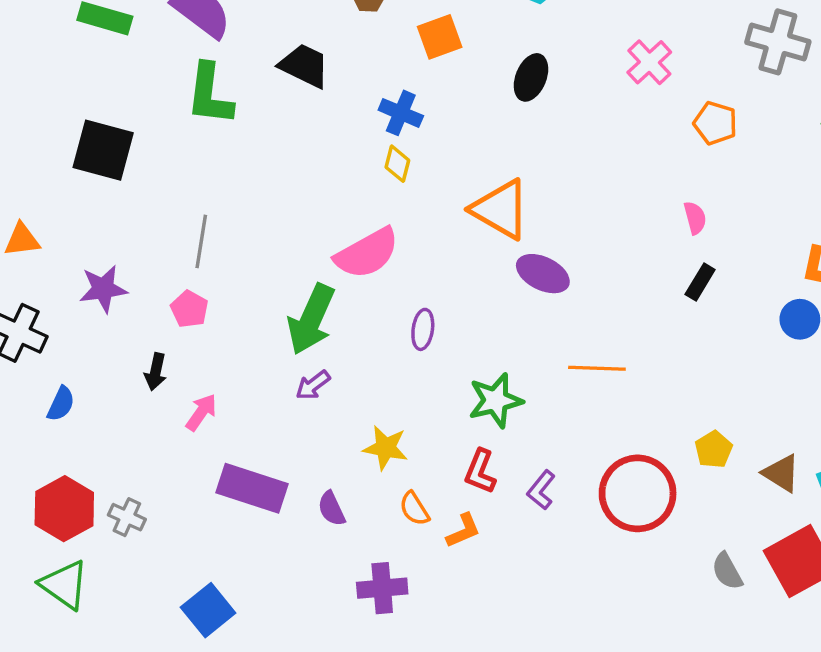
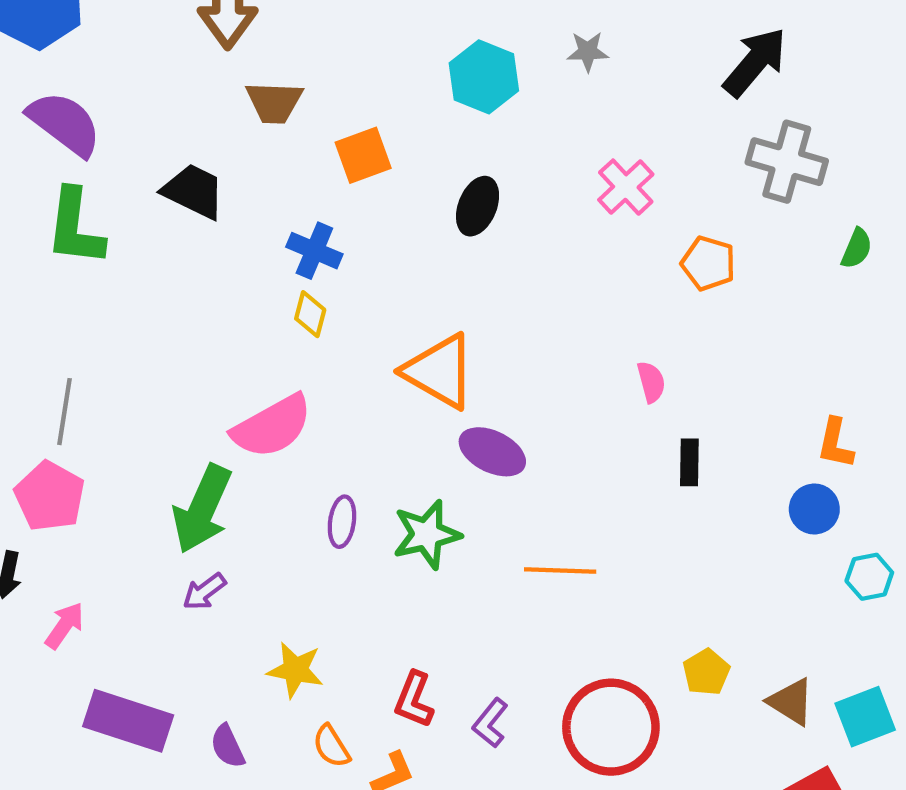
pink semicircle: (695, 218) -> (651, 382), moved
black rectangle: (700, 282) -> (689, 462), turned -30
pink pentagon: (189, 309) -> (50, 496), size x1.5
green star: (495, 400) -> (427, 534), moved

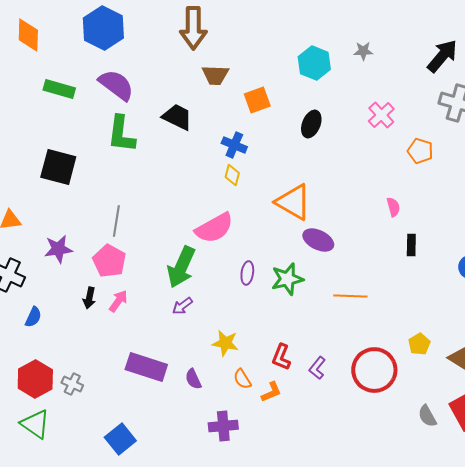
pink arrow: (65, 625) -> (118, 301), moved

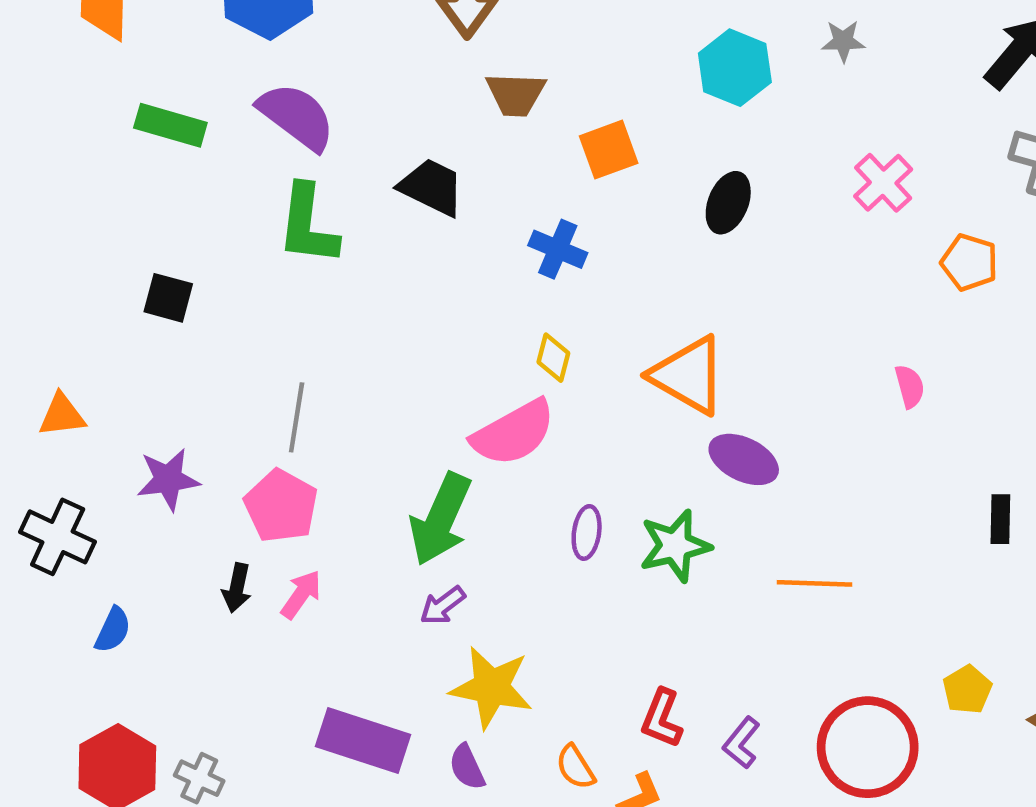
black square: (58, 167) -> (168, 298), size x0.6
yellow diamond: (232, 175) -> (553, 358), moved
black rectangle: (411, 245) -> (1000, 519), moved
yellow star: (225, 343) -> (491, 687), moved, size x1.4

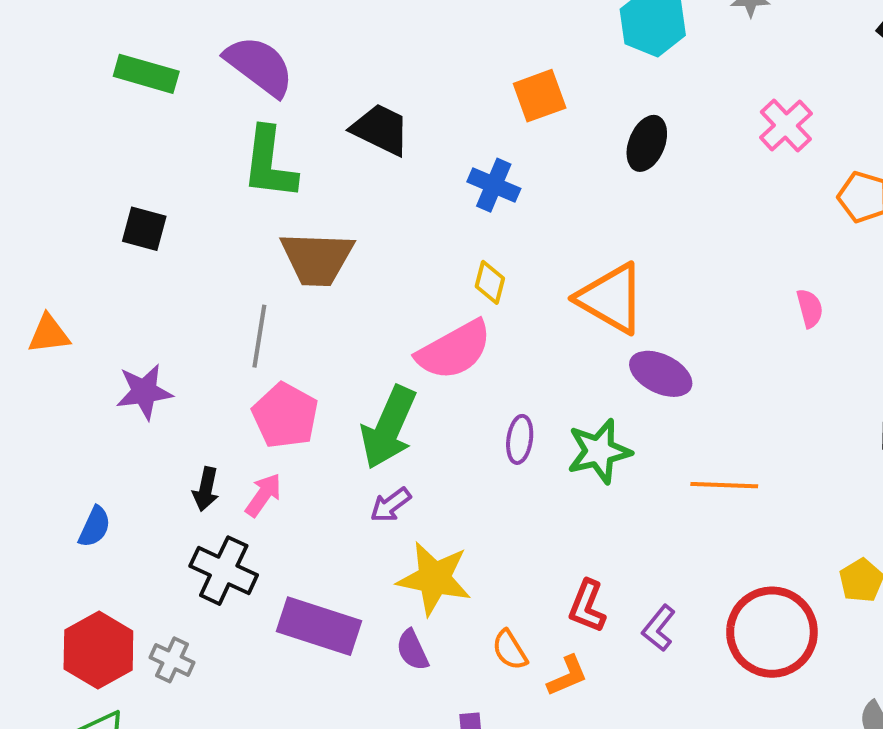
brown trapezoid: (516, 94) -> (317, 259), moved, size x1.4
pink pentagon: (281, 506) -> (285, 416), moved
black cross: (58, 537) -> (224, 571), moved

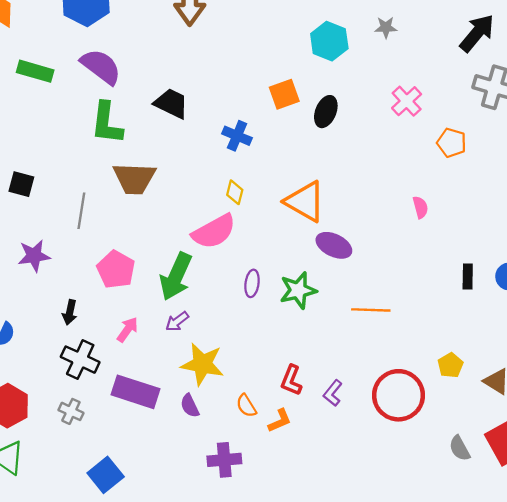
orange square: (540, 96) -> (284, 94), moved
black square: (144, 229) -> (21, 184), moved
gray line: (259, 336) -> (81, 211), moved
pink arrow: (263, 495) -> (127, 330), moved
gray cross: (172, 660) -> (71, 411), moved

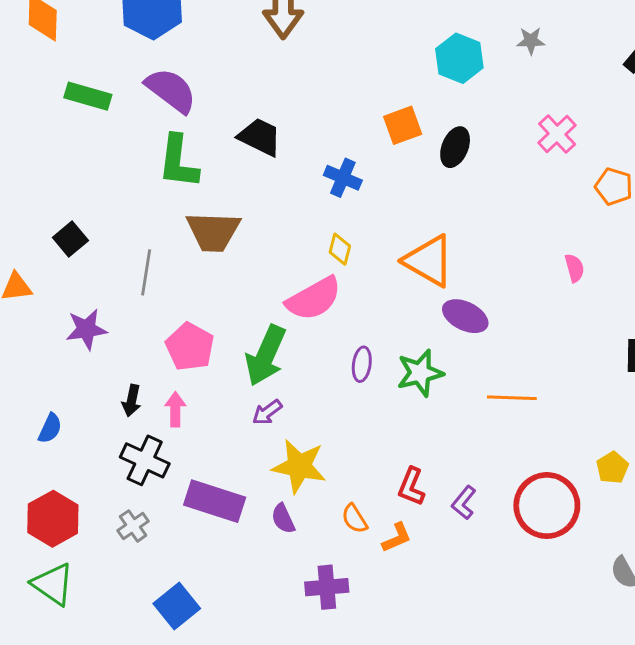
black square: (21, 184) -> (70, 239), turned 35
pink arrow: (127, 330) -> (175, 409), moved, turned -35
gray cross: (71, 411) -> (133, 526), turned 30

